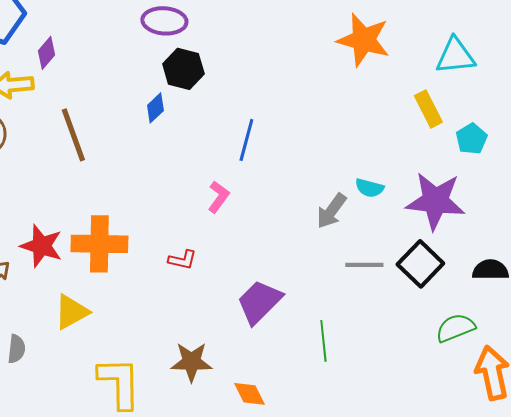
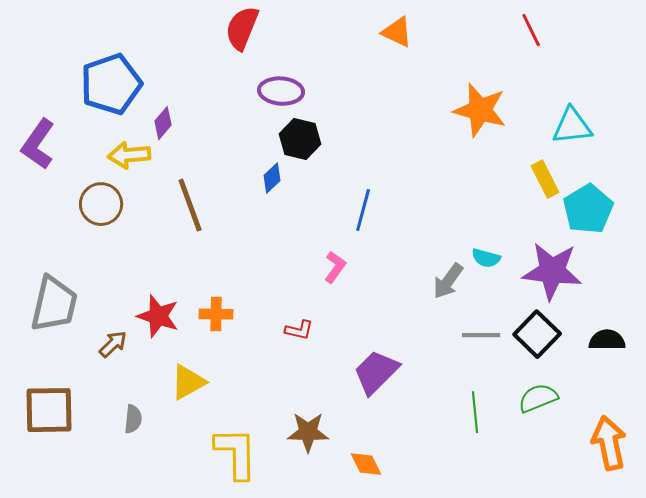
cyan pentagon: (471, 139) -> (588, 209), size x1.6
orange cross: (99, 244) -> (216, 314), size x0.6
green semicircle: (455, 328) -> (538, 398), moved
green line: (323, 341) -> (475, 412), moved

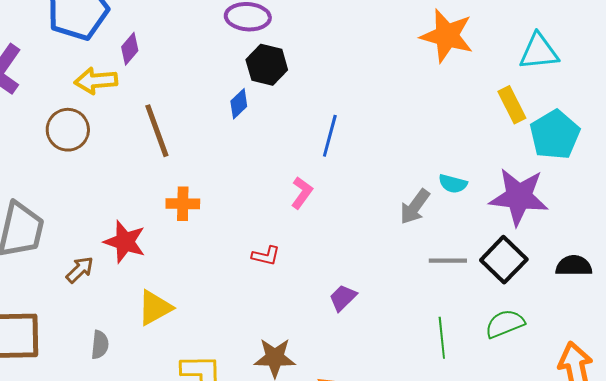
orange cross: (216, 314) -> (183, 204), moved
purple trapezoid: (376, 372) -> (343, 298), size x0.6

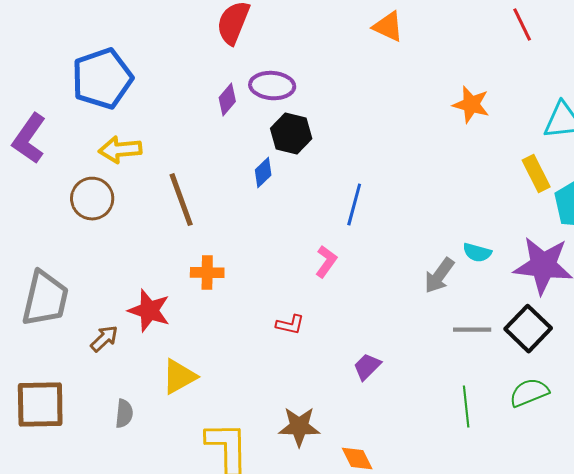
orange star: (447, 36) -> (471, 105), size x0.7
purple diamond: (130, 49) -> (227, 100), moved

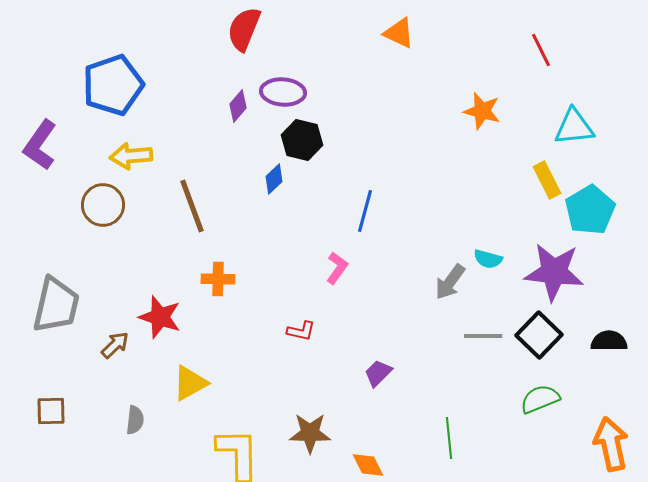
red line: (522, 25) -> (541, 50), moved
brown square: (40, 405) -> (51, 411), size x0.6
green line: (466, 407) -> (449, 438), moved

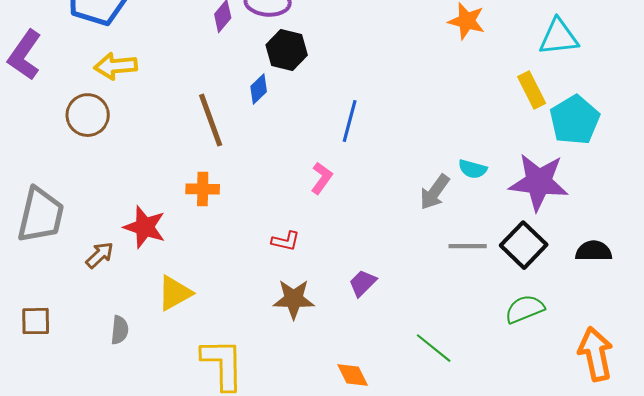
brown line: (192, 206) -> (211, 120), moved
brown star: (310, 433) -> (294, 299), moved
green line: (449, 438) -> (434, 348), turned -45

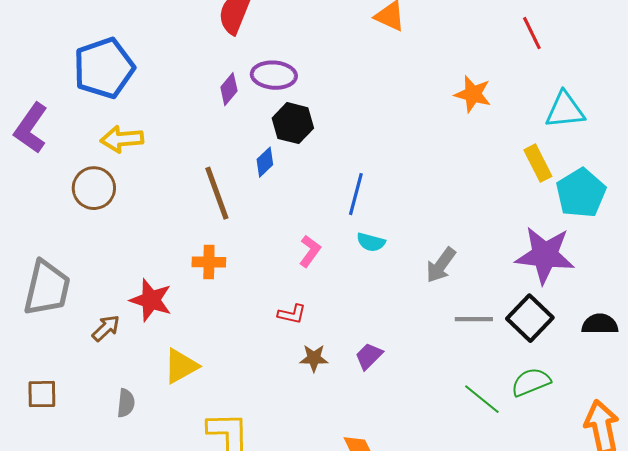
cyan semicircle: (473, 169) -> (371, 242), moved
pink L-shape: (322, 178) -> (310, 251), moved
brown star: (294, 299) -> (314, 358), moved, size x0.7
green line: (434, 348) -> (482, 399), moved

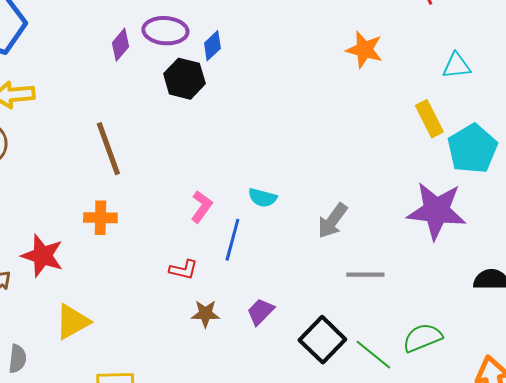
cyan triangle: (565, 110) -> (456, 66), size x0.7
blue diamond: (265, 162) -> (212, 46), moved
blue line: (356, 194) -> (232, 240), moved
black square: (530, 318) -> (322, 340), moved

